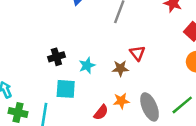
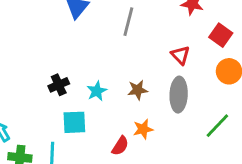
red triangle: (137, 53) -> (180, 55), moved
gray ellipse: (150, 107) -> (179, 95), moved, turned 32

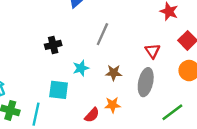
gray line: (128, 22) -> (102, 34), moved
black cross: (59, 85) -> (53, 45), moved

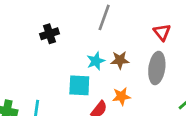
cyan star: (81, 68) -> (96, 61), moved
cyan square: (59, 90) -> (79, 85), moved

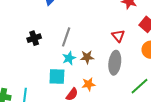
gray line: (104, 17) -> (66, 37), moved

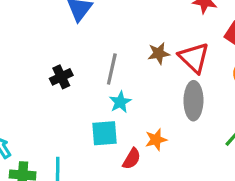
red triangle: (118, 36) -> (194, 58), size x1.5
brown star: (87, 57) -> (159, 53), moved

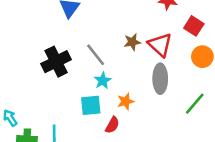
gray line: (112, 69) -> (96, 55), turned -50
black cross: (61, 77) -> (56, 62), size x1.6
orange star: (156, 140) -> (126, 101), moved

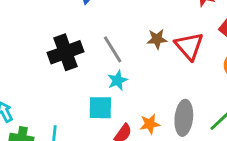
gray ellipse: (160, 79) -> (184, 118), moved
orange star: (126, 101) -> (150, 124), moved

